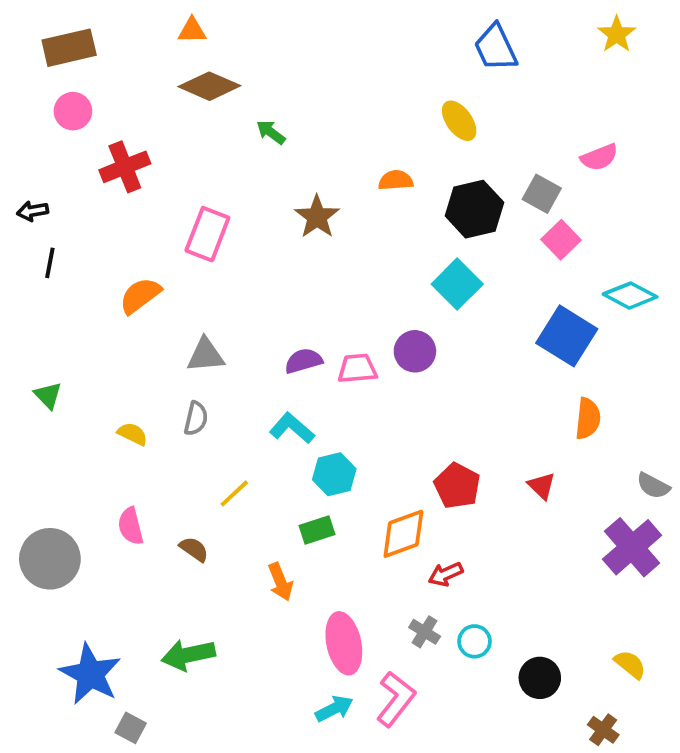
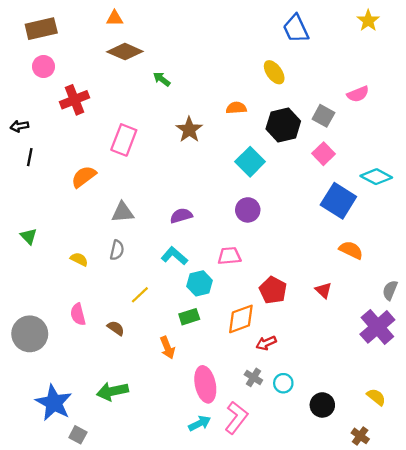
pink square: (561, 240) -> (323, 154), moved
cyan square: (457, 284) -> (250, 162), moved
pink trapezoid: (357, 369) -> (229, 256), moved
orange semicircle: (588, 419) -> (351, 250), turned -70
gray semicircle: (653, 486) -> (390, 290), turned 84

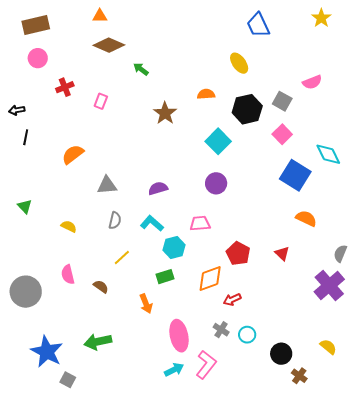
red cross: (74, 100) -> (65, 87), size x0.7
pink rectangle: (124, 140) -> (101, 101), moved, size x0.6
cyan diamond: (376, 177) -> (328, 154), turned 36
gray semicircle: (117, 250) -> (115, 220), moved
brown cross: (360, 436) -> (299, 376), moved

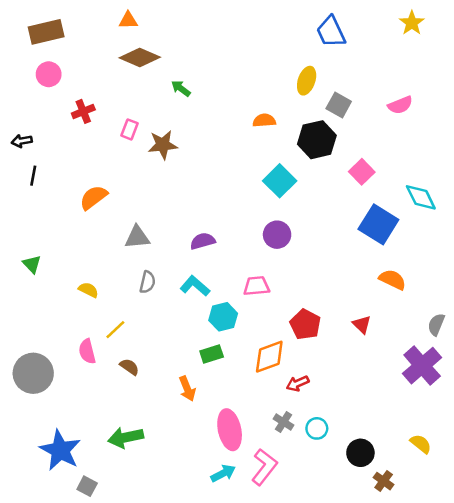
yellow ellipse: (239, 63) -> (307, 81), turned 55
gray square: (282, 101) -> (339, 105), moved
brown star: (165, 113) -> (163, 145), moved, turned 30
yellow line: (122, 257) -> (115, 330), moved

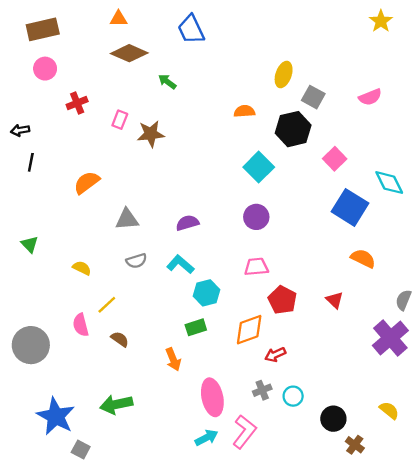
blue trapezoid: (331, 32) -> (191, 29), moved
gray semicircle: (147, 282) -> (136, 261), turned 60
pink trapezoid: (257, 286) -> (256, 267), moved
gray cross: (283, 422) -> (262, 390), turned 36

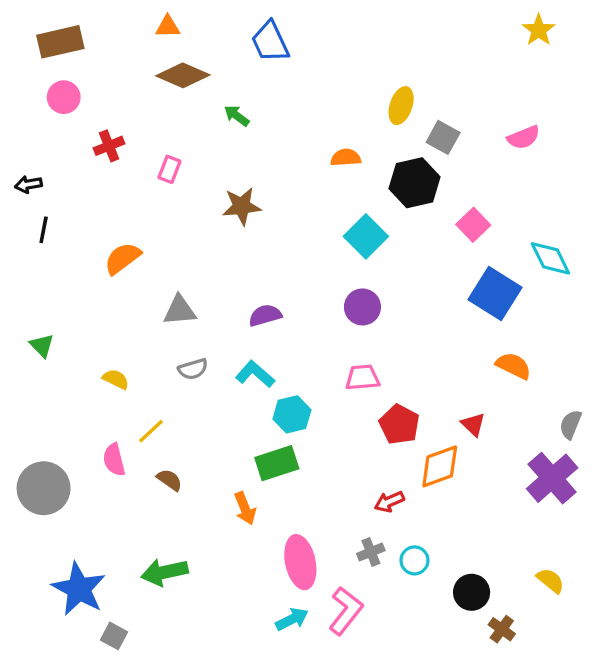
brown star: (151, 134) -> (242, 206), moved
green rectangle: (196, 327) -> (277, 463), size x1.4
orange diamond: (249, 330) -> (440, 466), moved

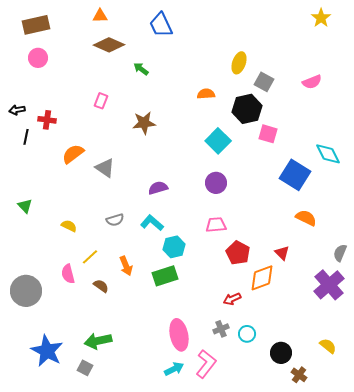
red cross: (109, 146) -> (47, 120), moved, turned 30
pink square: (473, 225) -> (268, 134), moved, turned -30
gray triangle: (180, 310) -> (105, 168), moved, turned 40
orange arrow: (245, 508) -> (126, 266), moved
gray square: (114, 636) -> (85, 368), moved

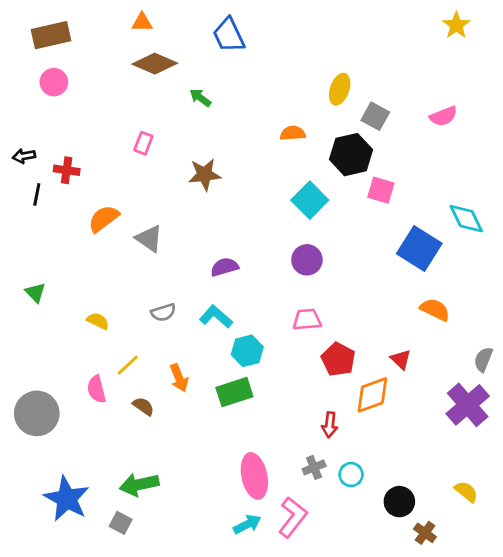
red arrow: (232, 299) -> (330, 425), turned -60

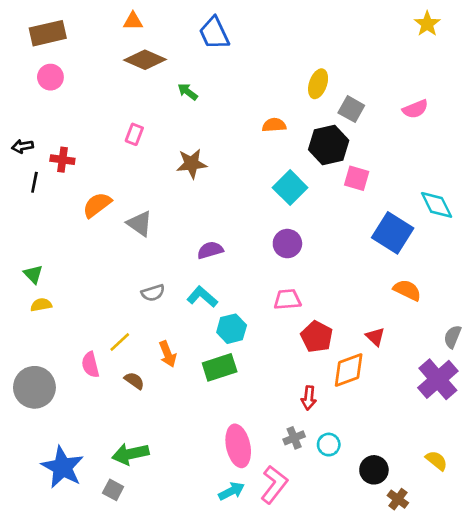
yellow semicircle: (98, 321) -> (41, 305), moved, turned -36

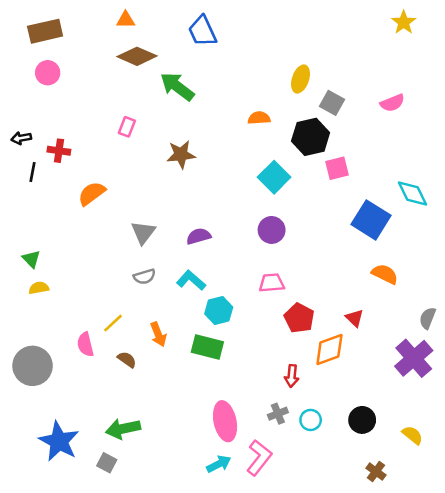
green arrow: (188, 92) -> (177, 87), size x1.8
pink square: (357, 178) -> (337, 168), turned -30
gray triangle: (140, 224) -> (143, 232), moved, turned 32
green rectangle: (220, 367) -> (207, 347), turned 32
black circle: (374, 470) -> (362, 420), moved

